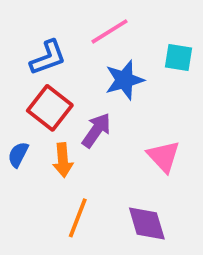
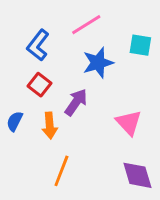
blue L-shape: (48, 58) -> (38, 45), turned 148
red square: (50, 108) -> (39, 85), size x0.7
purple diamond: (147, 224) -> (137, 175), moved

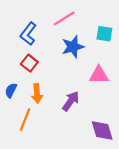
purple arrow: (76, 102) -> (71, 101), moved
pink triangle: (129, 123) -> (99, 75), moved, turned -48
orange line: (61, 171) -> (25, 120), moved

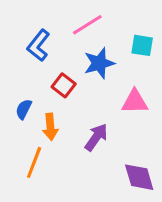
red square: (29, 63) -> (64, 85), moved
blue semicircle: (11, 90) -> (24, 109), moved

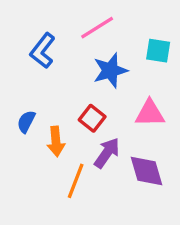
red square: (64, 85) -> (92, 118), moved
orange line: (34, 162) -> (76, 181), moved
purple diamond: (139, 177) -> (147, 171), moved

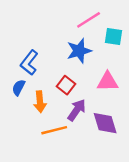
pink line: (97, 28) -> (89, 20), moved
blue L-shape: (43, 51) -> (29, 63), moved
orange line: (76, 181) -> (54, 130), turned 55

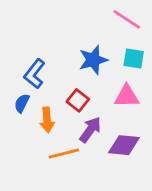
pink line: (89, 20) -> (127, 19), moved, turned 65
cyan square: (113, 36) -> (134, 58), moved
purple diamond: (105, 123) -> (124, 145), turned -68

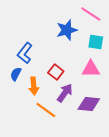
blue star: (93, 60) -> (67, 30), moved
orange line: (64, 153) -> (46, 110), turned 50

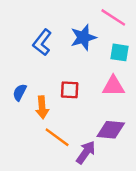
blue L-shape: (25, 53) -> (42, 42), moved
red square: (56, 72) -> (70, 90), turned -35
purple arrow: (65, 93) -> (86, 152), moved

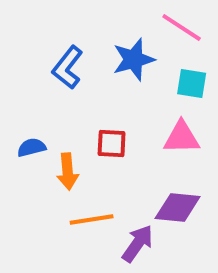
blue semicircle: (20, 92) -> (32, 147), turned 49
orange line: (57, 137) -> (92, 220), turned -45

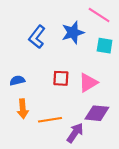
pink triangle: (182, 137) -> (88, 83), moved, turned -30
orange arrow: (68, 171) -> (23, 109), moved

